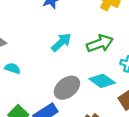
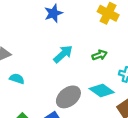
green arrow: (100, 43) -> (100, 55), size x0.6

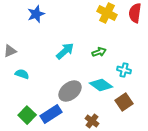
blue star: (53, 13) -> (36, 14), moved

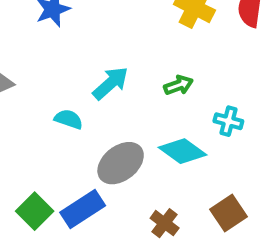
cyan semicircle: (22, 74) -> (69, 119), moved
brown square: (124, 102) -> (228, 213), moved

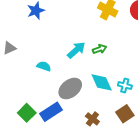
cyan arrow: (111, 83) -> (76, 50), moved
cyan cross: (228, 121) -> (125, 85), moved
cyan diamond: (182, 151) -> (102, 82), turned 30

